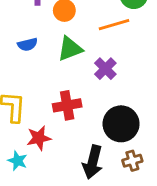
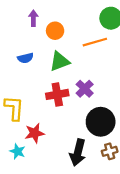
purple cross: (105, 69) -> (85, 89), moved
red cross: (67, 105) -> (57, 94), moved

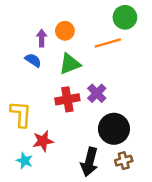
purple arrow: (33, 18) -> (42, 38), moved
blue semicircle: (25, 58) -> (33, 60), turned -133

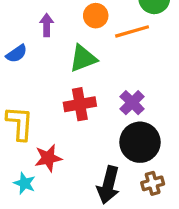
orange circle: (65, 31) -> (96, 16), moved
blue semicircle: (33, 60) -> (17, 54), moved, turned 112
purple cross: (97, 93) -> (132, 103), moved

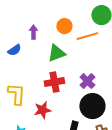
red star: (48, 158) -> (42, 110), moved

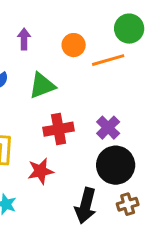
purple arrow: (33, 32) -> (24, 39), moved
green triangle: (56, 53) -> (42, 86), moved

